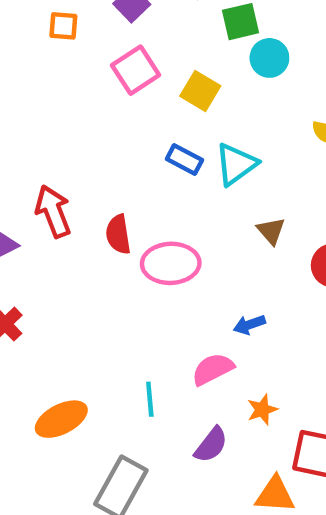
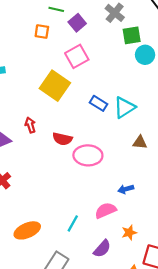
yellow square: (200, 91) -> (55, 86), moved, size x1.5
red arrow: (53, 211) -> (30, 125), size x0.6
brown triangle: (271, 231) -> (140, 142), turned -48
red semicircle: (118, 234) -> (62, 139), turned -72
cyan line: (150, 399) -> (73, 223), turned 30

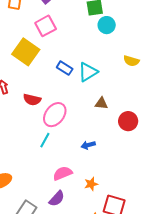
pink ellipse: (88, 155) -> (55, 115), turned -55
pink semicircle: (106, 210) -> (63, 173), moved
cyan line: (73, 223) -> (45, 140), moved
purple semicircle: (102, 249) -> (57, 199), moved

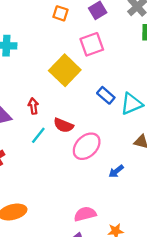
cyan line: (45, 140) -> (38, 135), moved
blue arrow: (88, 145) -> (116, 171), moved, turned -32

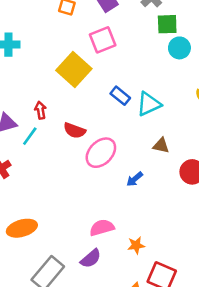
cyan line: (38, 135) -> (30, 136), moved

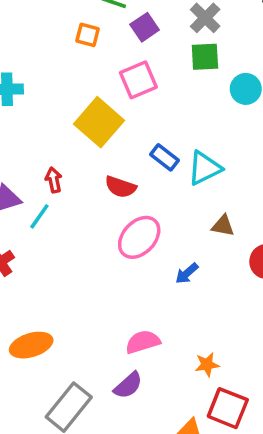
green square: (167, 24) -> (205, 57), moved
red semicircle: (75, 130) -> (121, 187), moved
orange star: (136, 245) -> (207, 365), moved

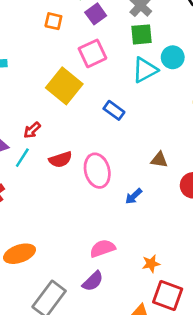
cyan triangle: (205, 168) -> (145, 70), moved
red arrow: (54, 180) -> (32, 130), turned -120
red semicircle: (121, 187) -> (60, 160), moved, turned -35
pink ellipse: (139, 237) -> (97, 171), turned -56

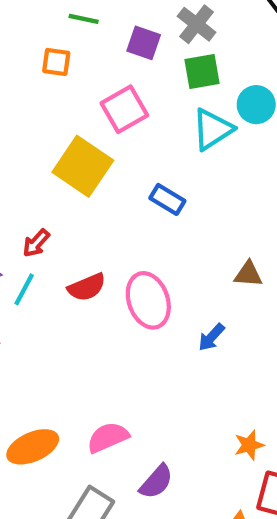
purple square: (96, 14) -> (144, 43), moved, turned -30
pink semicircle: (103, 248) -> (108, 437), moved

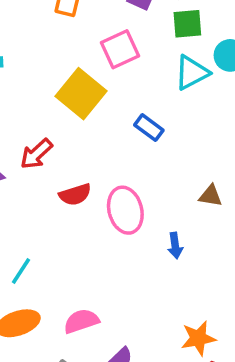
red arrow: (36, 243) -> (36, 154), size x1.4
cyan line: (24, 289) -> (21, 271), moved
blue arrow: (211, 337) -> (175, 246), turned -55
orange star: (249, 445) -> (198, 338), size x1.4

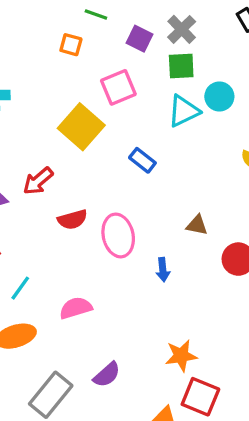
pink semicircle: (81, 321) -> (76, 308), moved

